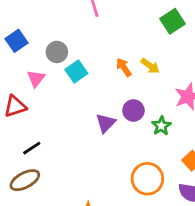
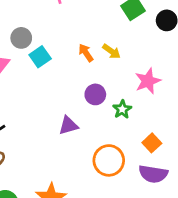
purple triangle: (106, 123) -> (68, 125), moved, turned 30

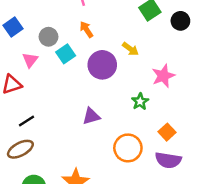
orange arrow: (86, 53) -> (86, 29), moved
purple circle: (95, 94) -> (102, 65), moved, size x1.5

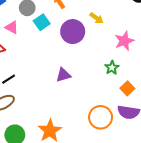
pink triangle: (30, 60) -> (12, 27), turned -40
green star: (140, 102) -> (112, 68), moved
orange circle: (128, 148) -> (101, 117), moved

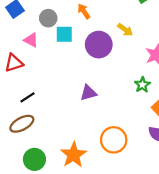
cyan square: (42, 22) -> (64, 34), turned 35
orange circle: (101, 117) -> (114, 140), moved

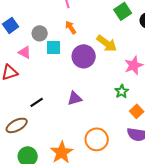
yellow arrow: (125, 30) -> (107, 43), size x1.5
black line: (28, 97) -> (37, 102), moved

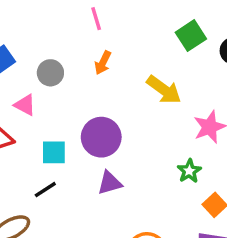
orange arrow: (71, 27) -> (103, 63), turned -120
cyan square: (54, 47) -> (54, 152), moved
purple circle: (84, 56) -> (101, 137), moved

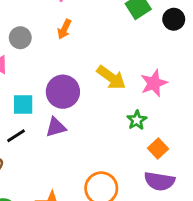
yellow arrow: (164, 90) -> (111, 77), moved
purple triangle: (110, 183) -> (56, 127), moved

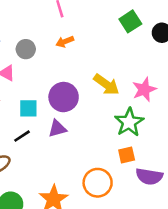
orange arrow: (64, 29) -> (65, 42), turned 42
green star: (137, 120) -> (129, 122), size x1.6
orange square: (158, 149) -> (127, 155), moved, turned 30

